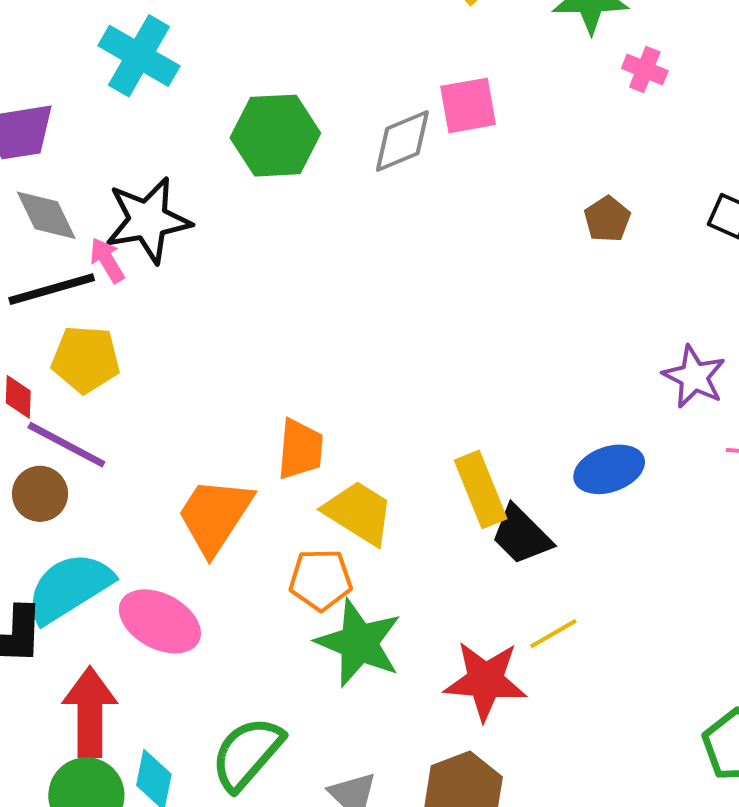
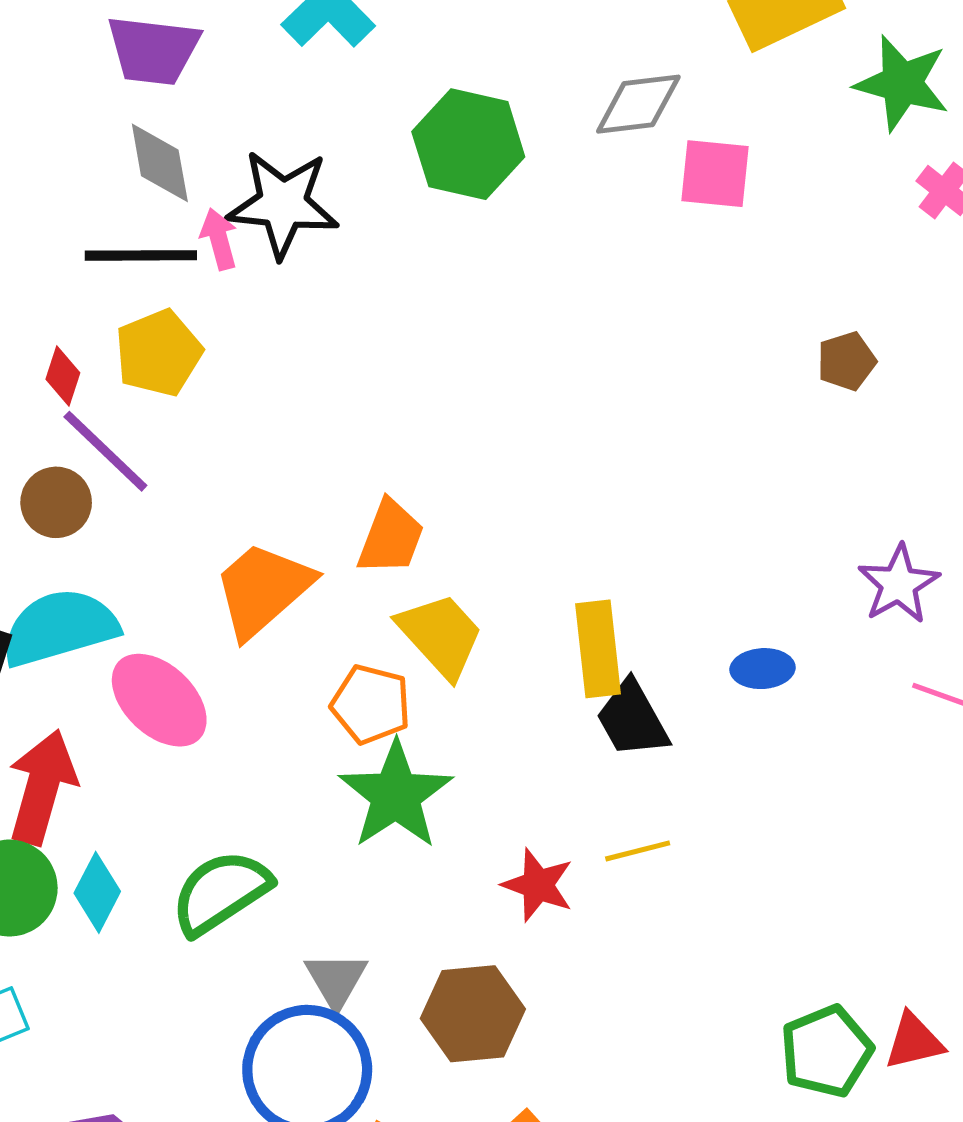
gray diamond: (402, 141) -> (638, 104), moved
yellow pentagon: (86, 359) -> (159, 353), turned 30
blue ellipse: (609, 469) -> (763, 669), size x0.7
red star: (485, 681) -> (538, 885), size x0.7

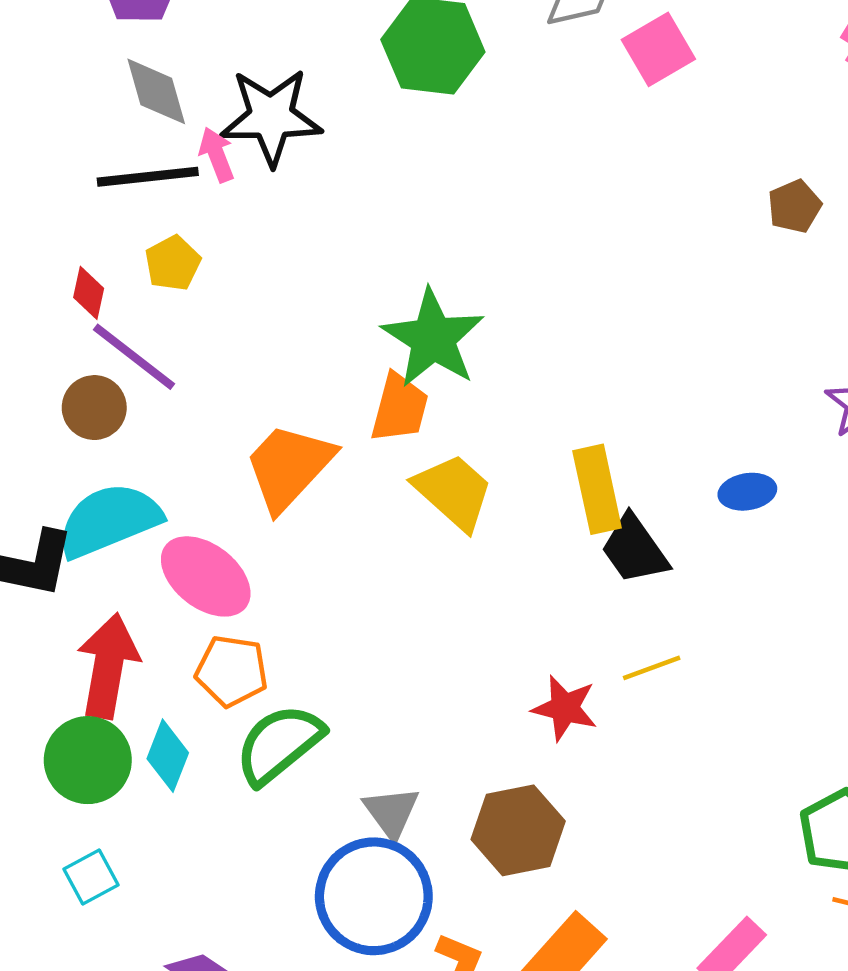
pink square: (715, 174) -> (658, 49), turned -30
yellow pentagon: (159, 353) -> (173, 263), size x0.7
orange pentagon: (371, 704) -> (232, 671), moved
green star: (396, 795) -> (433, 338), moved

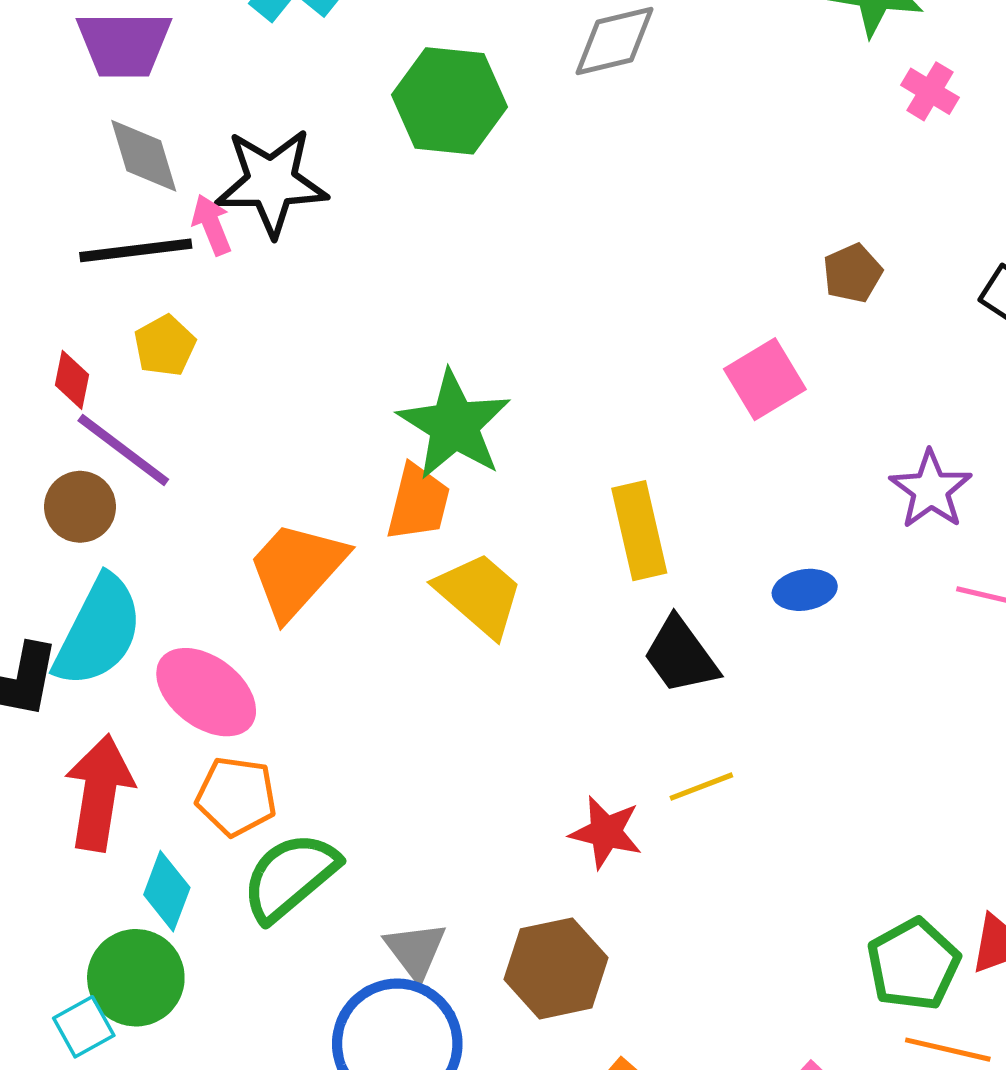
pink square: (658, 49) -> (765, 379), moved
yellow rectangle: (597, 489) -> (639, 531), moved
cyan semicircle: (109, 520) -> (98, 631), turned 140
green circle: (88, 760) -> (136, 978), moved

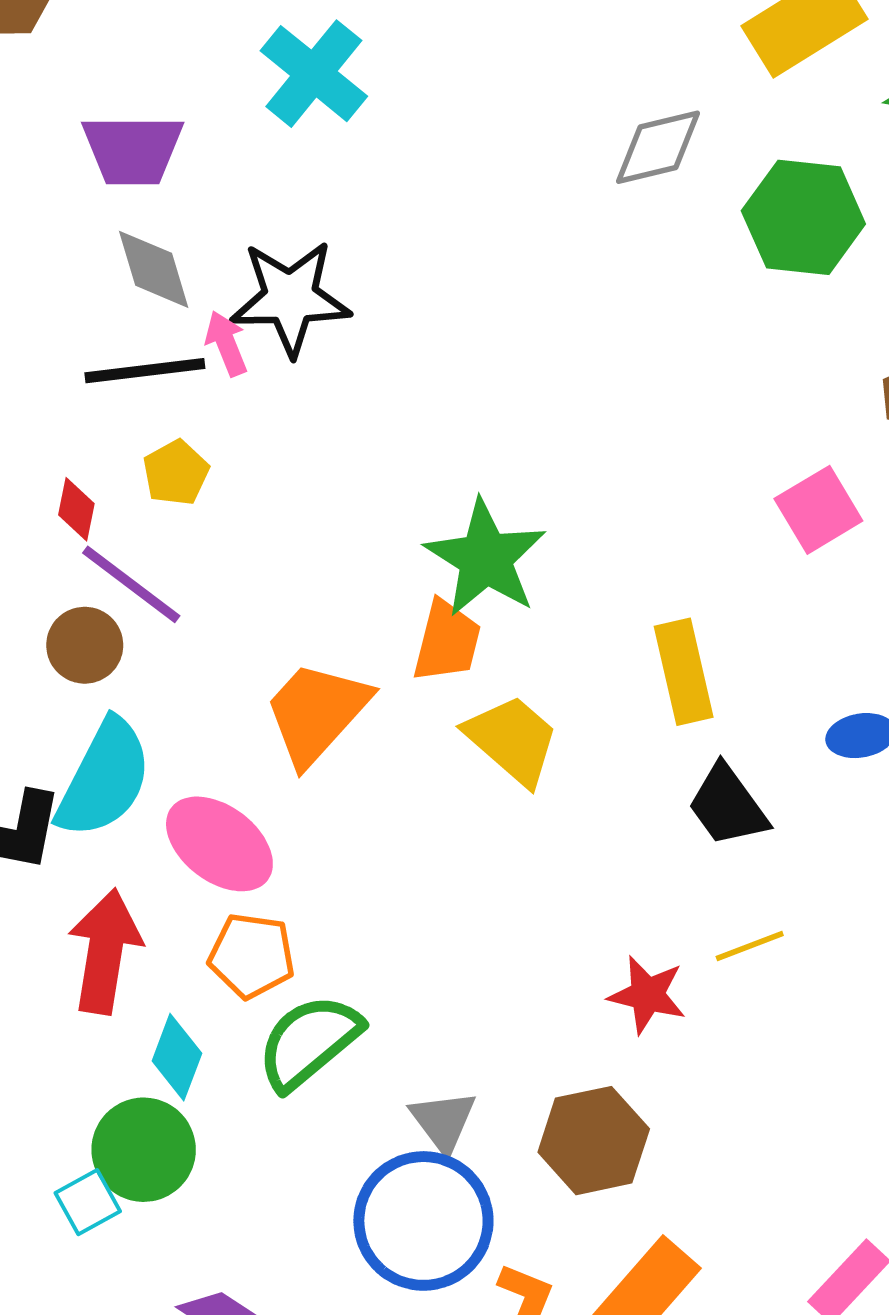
green hexagon: (450, 101) -> (803, 217), moved

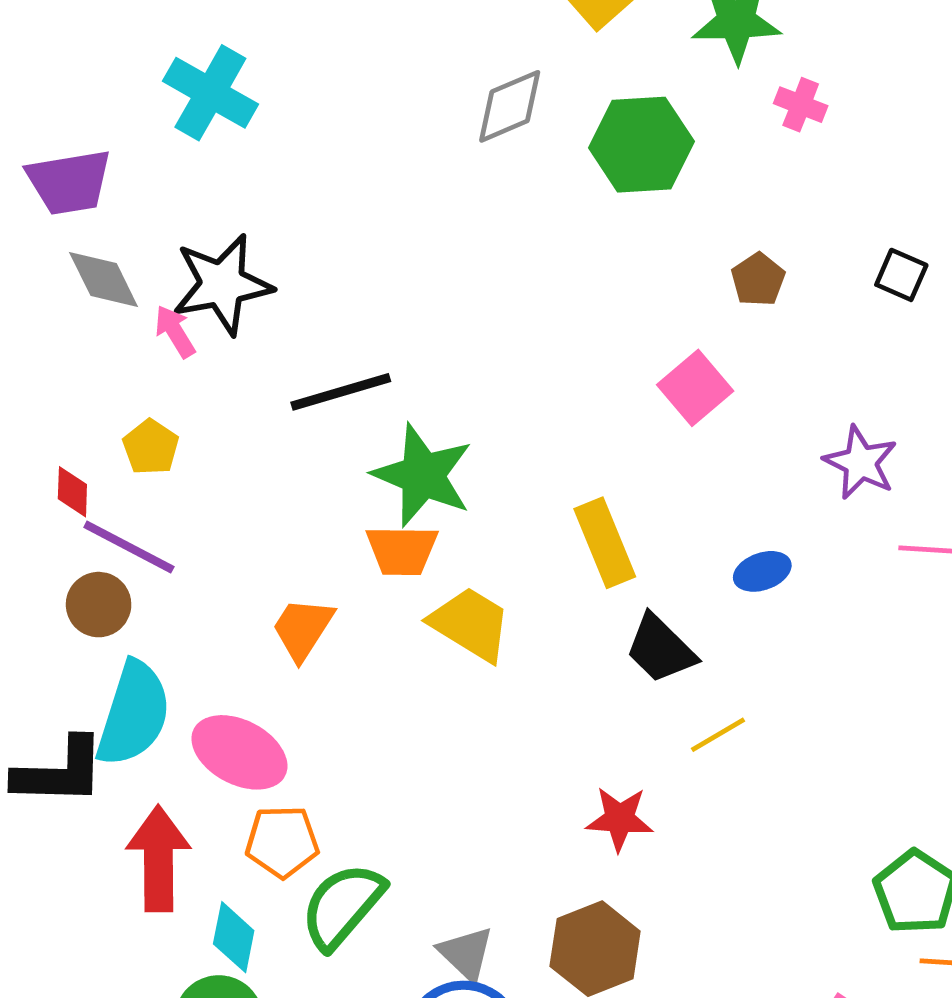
black line: (145, 371) -> (341, 392), moved
orange trapezoid: (447, 641) -> (402, 550), turned 86
orange trapezoid: (317, 713) -> (303, 629), size x0.7
yellow line: (750, 946) -> (718, 735), moved

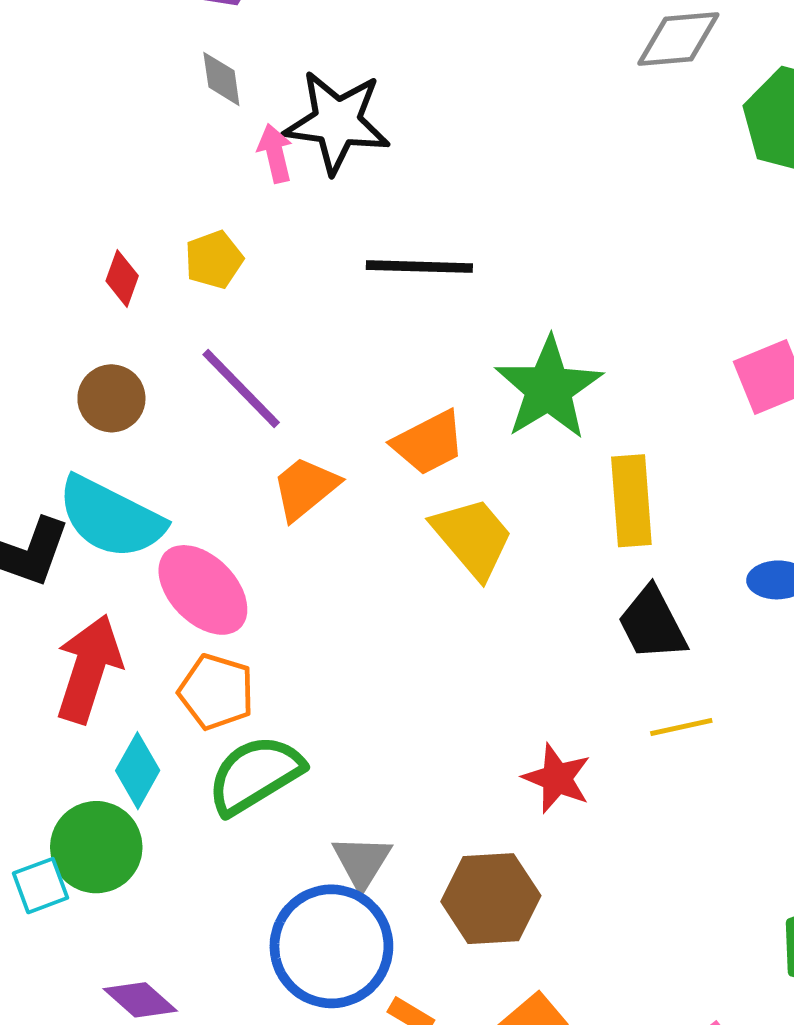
gray diamond: (104, 280) -> (221, 79), size x0.7
green star: (423, 475) -> (549, 388), moved
purple line: (129, 547) -> (241, 389), moved
orange trapezoid: (402, 550) -> (429, 443), turned -46
cyan semicircle: (134, 714) -> (111, 518), turned 81

